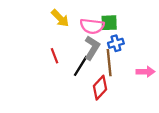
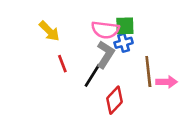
yellow arrow: (60, 18) -> (49, 31), moved
blue cross: (116, 43) -> (124, 43), moved
brown line: (109, 63) -> (148, 71), moved

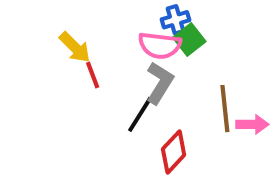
green square: (125, 26) -> (189, 39), turned -36
blue cross: (124, 43) -> (175, 20), moved
red line: (62, 64) -> (93, 75), moved

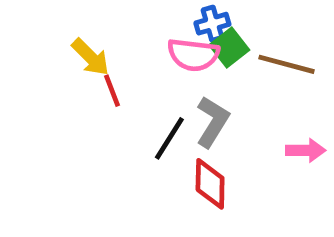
gray L-shape: (160, 83) -> (212, 122), moved
brown line: (225, 109) -> (287, 64), moved, turned -69
red diamond: (174, 152) -> (210, 184), turned -42

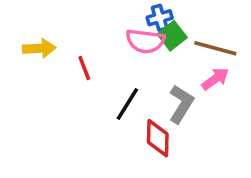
yellow arrow: (90, 57) -> (39, 48), moved, turned -48
gray L-shape: (212, 122) -> (181, 104), moved
pink arrow: (306, 150) -> (215, 79), moved, turned -36

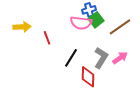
brown line: (215, 48) -> (120, 27), turned -50
pink arrow: (215, 79) -> (120, 58), moved

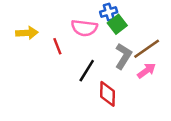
pink semicircle: (81, 23) -> (84, 28), moved
brown line: (120, 27) -> (147, 49), moved
gray L-shape: (101, 58) -> (123, 56), moved

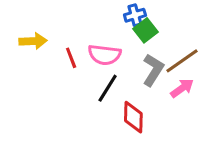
pink semicircle: (84, 28) -> (104, 55), moved

